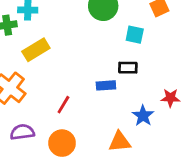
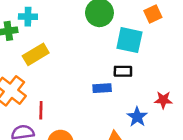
cyan square: (135, 35) -> (129, 40), size x1.5
red line: (63, 105) -> (41, 110), moved, turned -30

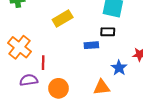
yellow rectangle: (36, 54) -> (63, 19), moved

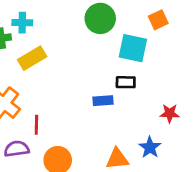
yellow rectangle: (63, 19) -> (32, 58), moved
blue star: (119, 68) -> (150, 147), moved

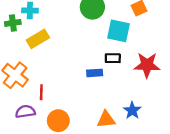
red star: (170, 113) -> (147, 65), moved, size x1.6

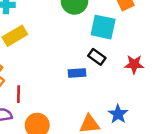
black rectangle: (113, 58) -> (97, 57), turned 35
red star: (147, 65) -> (134, 64), size x0.7

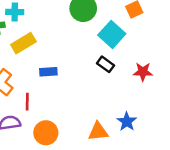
cyan square: (103, 27) -> (112, 34), turned 30
blue rectangle: (77, 73) -> (48, 72), moved

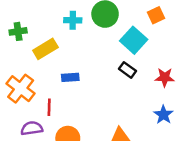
cyan cross: (15, 12) -> (73, 20), moved
blue star: (127, 122) -> (163, 115), moved

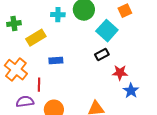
black rectangle: (127, 70) -> (102, 55), turned -64
red star: (165, 77) -> (120, 73), moved

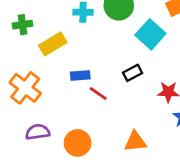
black rectangle: (102, 55) -> (133, 73), moved
red line: (39, 85) -> (98, 93), moved, turned -56

